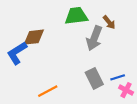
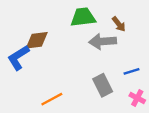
gray arrow: (94, 38) -> (103, 41), turned 65
blue line: (118, 77) -> (131, 71), moved

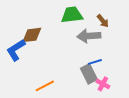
blue line: (131, 71) -> (95, 62), moved
pink cross: (137, 98) -> (103, 84), moved

